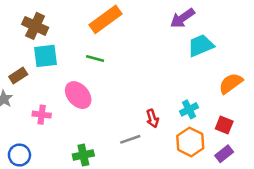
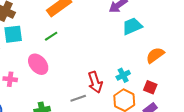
green line: (95, 59) -> (51, 36), turned -48
red arrow: (152, 119) -> (95, 82), size x1.5

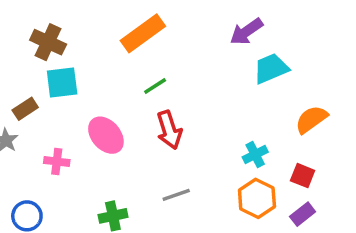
green line: (51, 36) -> (155, 86), moved
red arrow: (95, 82) -> (169, 130), moved

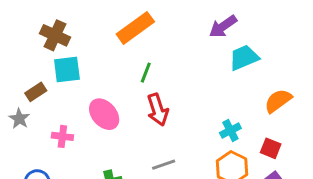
green line: (155, 86) -> (146, 73), turned -36

